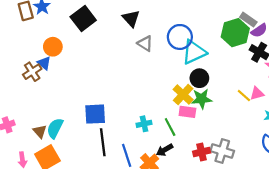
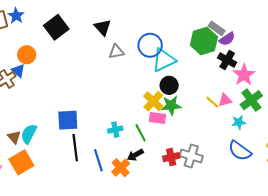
gray triangle: (145, 43) -> (116, 52), turned -42

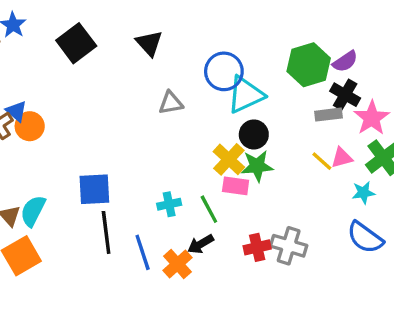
gray rectangle: (217, 28) -> (329, 115), moved, turned -42
gray triangle: (116, 52) -> (171, 103), moved
orange circle: (27, 55) -> (30, 126), moved

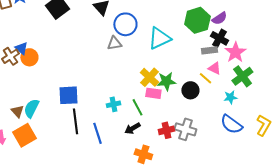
blue circle: (224, 71) -> (125, 24), moved
black circle: (254, 134) -> (190, 90), moved
pink triangle: (342, 158) -> (214, 68), moved, turned 40
orange cross: (177, 264) -> (143, 154), moved, turned -30

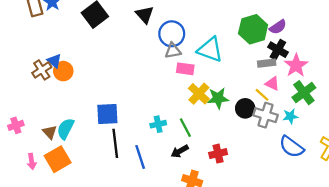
cyan triangle: (159, 38) -> (210, 50), turned 45
gray triangle: (114, 43) -> (173, 51), moved
pink rectangle: (153, 93) -> (185, 69), moved
gray cross: (185, 129) -> (266, 115), moved

